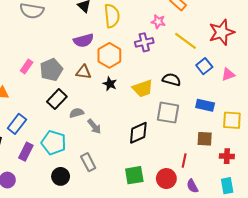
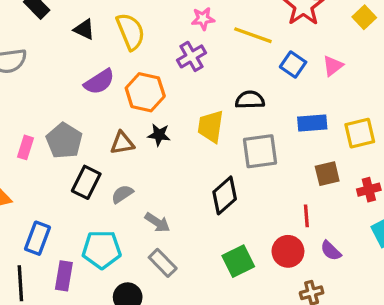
brown triangle: (83, 72) -> (122, 143), moved
yellow trapezoid: (143, 88) -> (211, 126), turned 135
gray arrow: (94, 126) -> (157, 222), moved

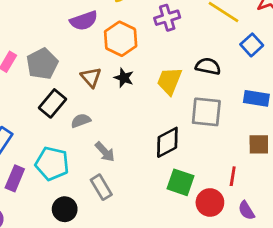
brown triangle: (122, 143) -> (91, 77), turned 45
green square: (238, 261) -> (181, 182), moved, turned 32

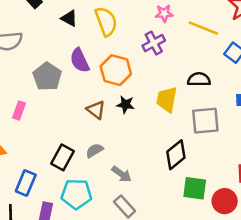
purple semicircle: (84, 21) -> (80, 60), turned 95
gray pentagon: (42, 64) -> (47, 77), moved
black rectangle: (52, 103) -> (62, 157), moved

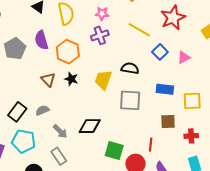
pink star: (164, 13) -> (102, 14), moved
black diamond: (176, 155) -> (90, 126), moved, turned 30

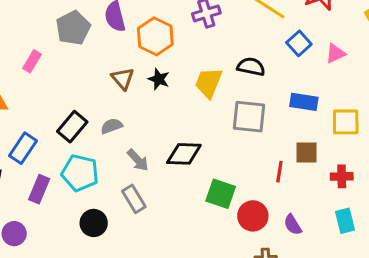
red line: (151, 145) -> (279, 172), moved

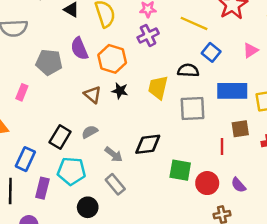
gray pentagon: (73, 28) -> (49, 62), turned -30
blue square: (299, 43) -> (211, 52), moved
blue rectangle: (304, 102) -> (232, 91), size x1.4

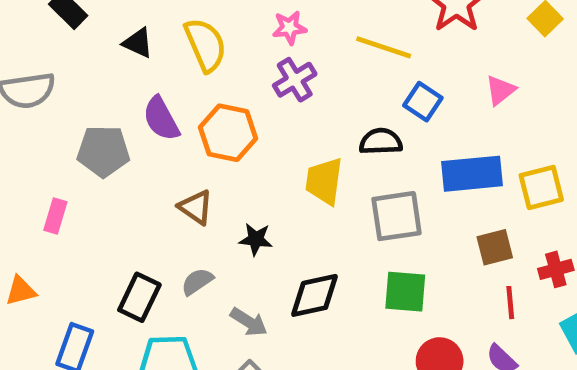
black star: (120, 91) -> (256, 239), moved
red line: (222, 146) -> (510, 303), moved
green square: (180, 170) -> (405, 292), moved

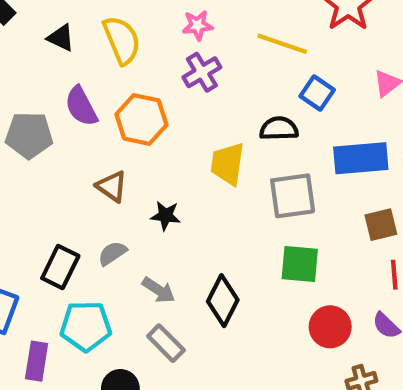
black diamond: (315, 295) -> (223, 301), moved, turned -51

